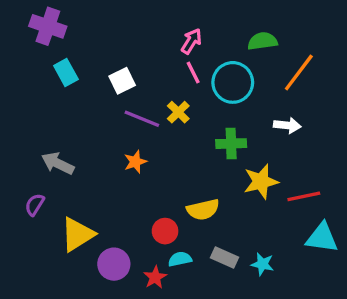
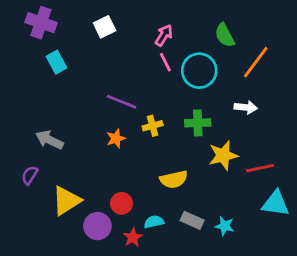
green semicircle: (262, 41) -> (225, 35), turned -110
white square: (122, 81) -> (105, 27), moved
yellow cross: (178, 112) -> (153, 126), moved, turned 30
red circle: (165, 231) -> (121, 203), moved

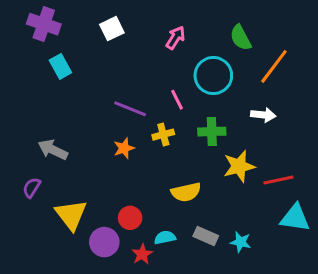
pink line: (165, 62) -> (177, 100), moved
yellow triangle: (66, 201) -> (71, 215), turned -36

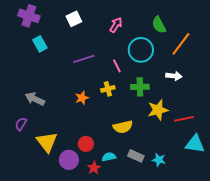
purple line: (130, 109) -> (84, 59), moved, turned -40

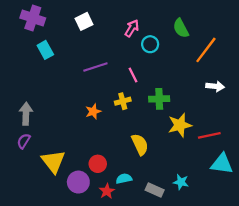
cyan circle: (141, 50) -> (150, 44), moved, size x0.6
white arrow: (174, 76) -> (215, 86), moved
gray arrow: (35, 99) -> (26, 114), moved, turned 66
yellow semicircle: (123, 127) -> (140, 144), turned -102
gray rectangle: (136, 156) -> (155, 190), moved

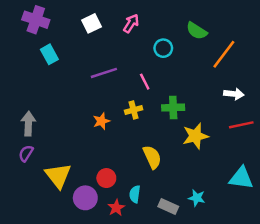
pink arrow: (132, 28) -> (131, 23), moved
green semicircle: (181, 28) -> (197, 31), turned -30
red line: (209, 135) -> (241, 125), moved
cyan semicircle: (124, 179) -> (135, 194), turned -70

